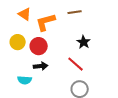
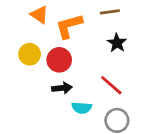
black star: (84, 42) -> (117, 43), moved
cyan semicircle: (25, 80) -> (82, 108), moved

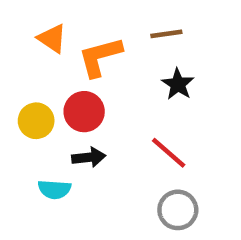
yellow circle: (30, 54) -> (36, 121), moved
cyan semicircle: (82, 108) -> (54, 189), moved

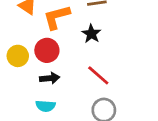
black star: (178, 84) -> (91, 34), moved
cyan semicircle: (54, 189) -> (46, 106), moved

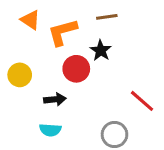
red circle: (47, 50) -> (76, 69), moved
red line: (98, 75) -> (142, 101), moved

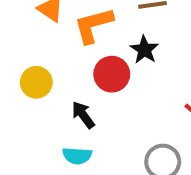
black arrow: (55, 99) -> (83, 115), turned -120

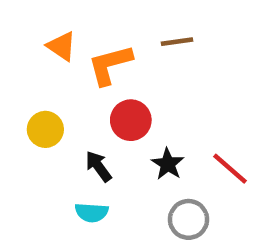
black star: (144, 50) -> (168, 164), moved

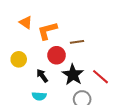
brown line: (177, 42) -> (77, 42), moved
black star: (168, 164) -> (73, 75), size x1.5

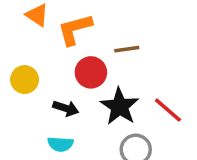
black arrow: (42, 76) -> (66, 108), turned 144

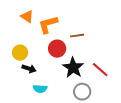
black arrow: (66, 108) -> (29, 69), moved

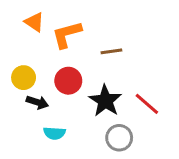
red circle: (57, 49) -> (68, 81), moved

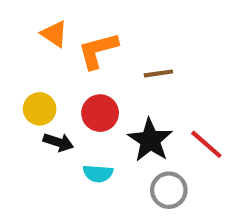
cyan semicircle: (54, 133) -> (98, 173), moved

